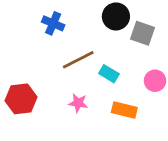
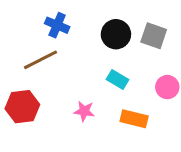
black circle: (116, 16) -> (116, 34), moved
brown line: (78, 60) -> (40, 60), moved

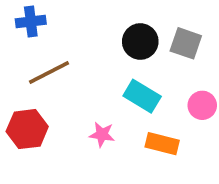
blue cross: (57, 25) -> (31, 21), moved, turned -30
cyan rectangle: (117, 79) -> (142, 96), size x1.4

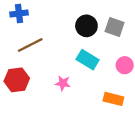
orange rectangle: (162, 144) -> (113, 99), moved

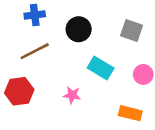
blue cross: (19, 13) -> (35, 15), moved
black circle: (86, 26) -> (79, 29), moved

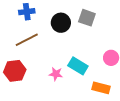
gray square: (132, 31) -> (87, 18), moved
cyan rectangle: (101, 68) -> (78, 66), moved

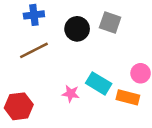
red hexagon: (15, 71) -> (19, 106), moved
orange rectangle: (101, 88) -> (128, 97), moved

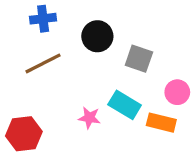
gray square: (110, 23) -> (139, 59), moved

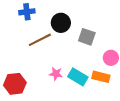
brown line: (43, 63) -> (40, 40), moved
cyan rectangle: (125, 105) -> (78, 77), moved

